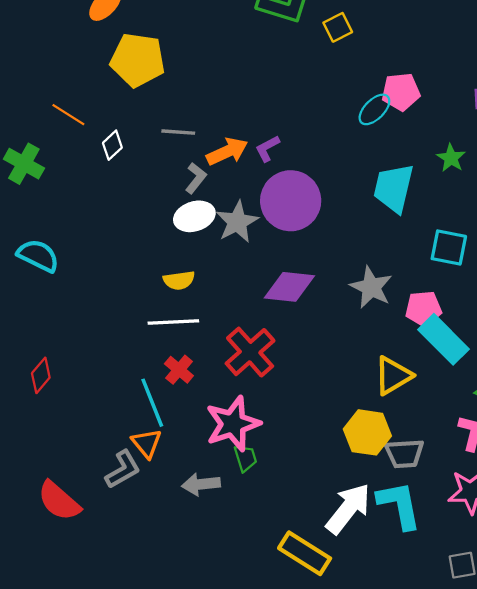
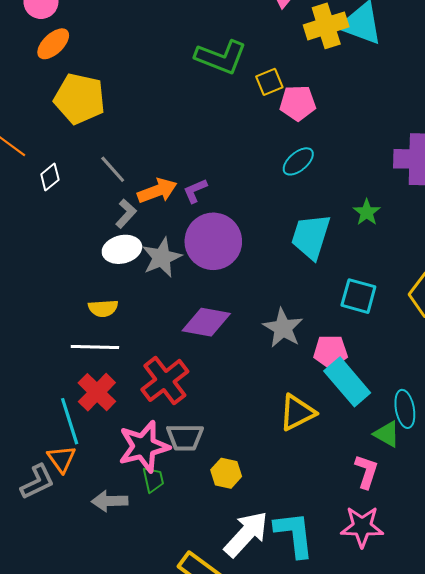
pink pentagon: (401, 92) -> (298, 103), moved
gray line: (178, 132) -> (113, 169), turned 40
red cross: (179, 370) -> (97, 392), size x1.4
yellow hexagon: (367, 432) -> (226, 473), moved, size x0.7
gray trapezoid: (404, 454) -> (185, 437), moved

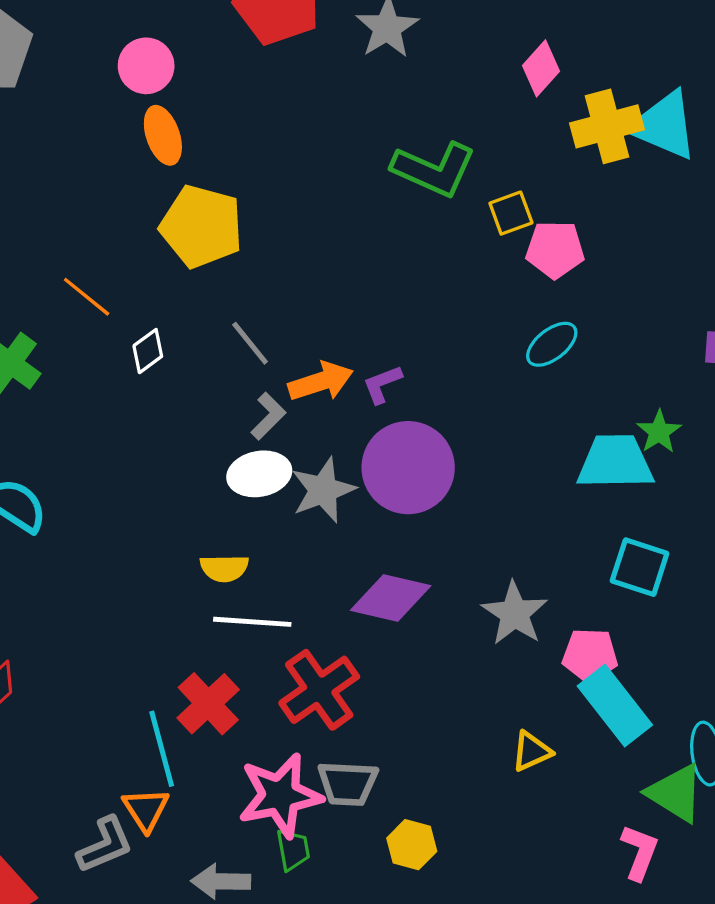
orange ellipse: (53, 44) -> (163, 135), turned -68
cyan trapezoid: (311, 237) -> (615, 462), moved, turned 69
white line: (95, 347) -> (252, 622), moved
yellow triangle: (297, 412) -> (532, 751), size x0.7
green triangle: (387, 434) -> (675, 793), size x1.4

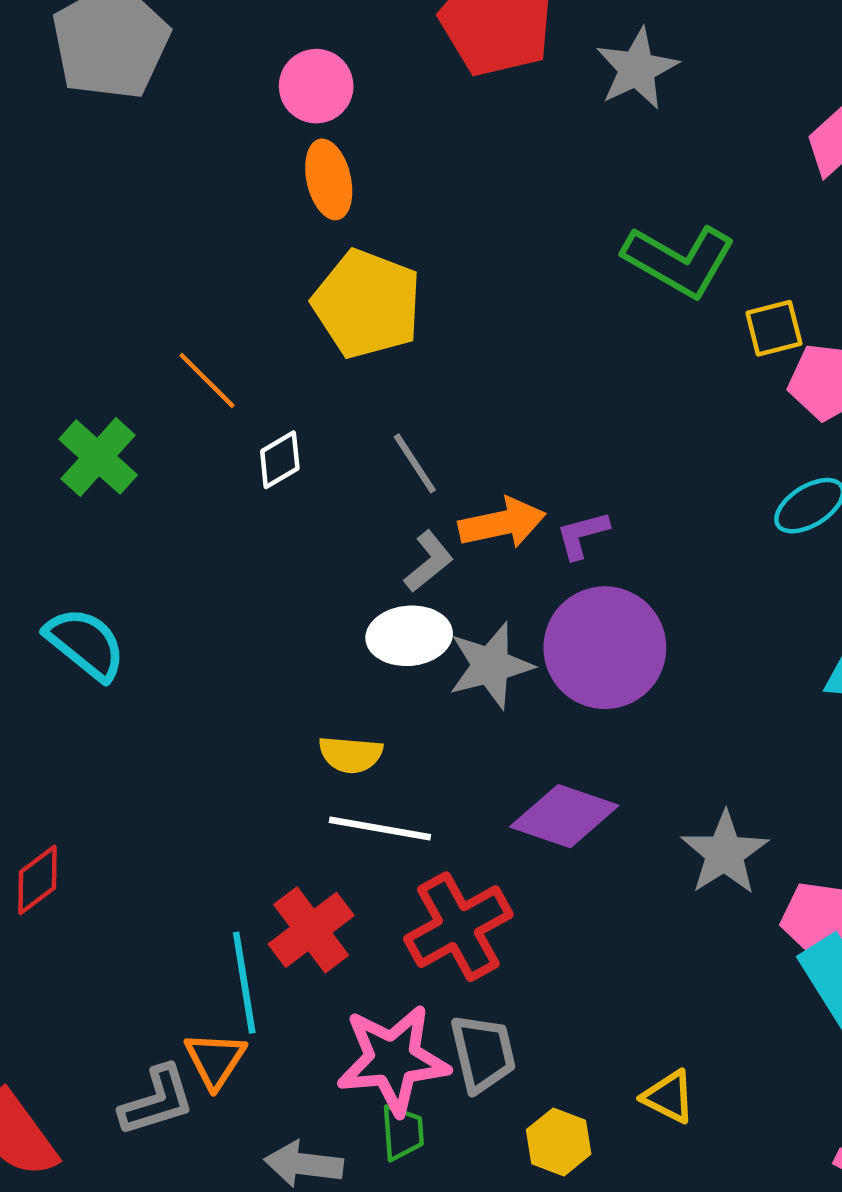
yellow triangle: (532, 751) -> (669, 1097), moved, turned 45
gray trapezoid: (348, 783) -> (483, 1053), turned -112

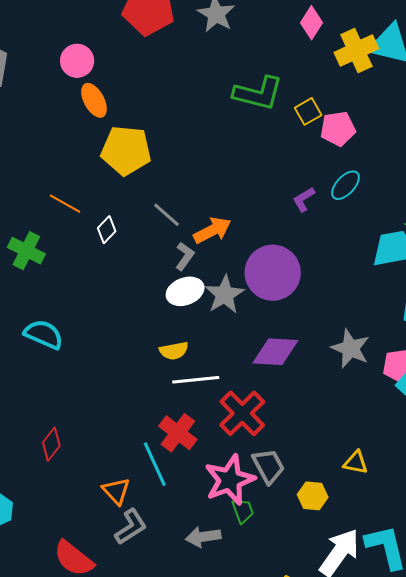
purple L-shape: (582, 535) -> (304, 199), moved
orange triangle: (215, 1060) -> (116, 491), moved

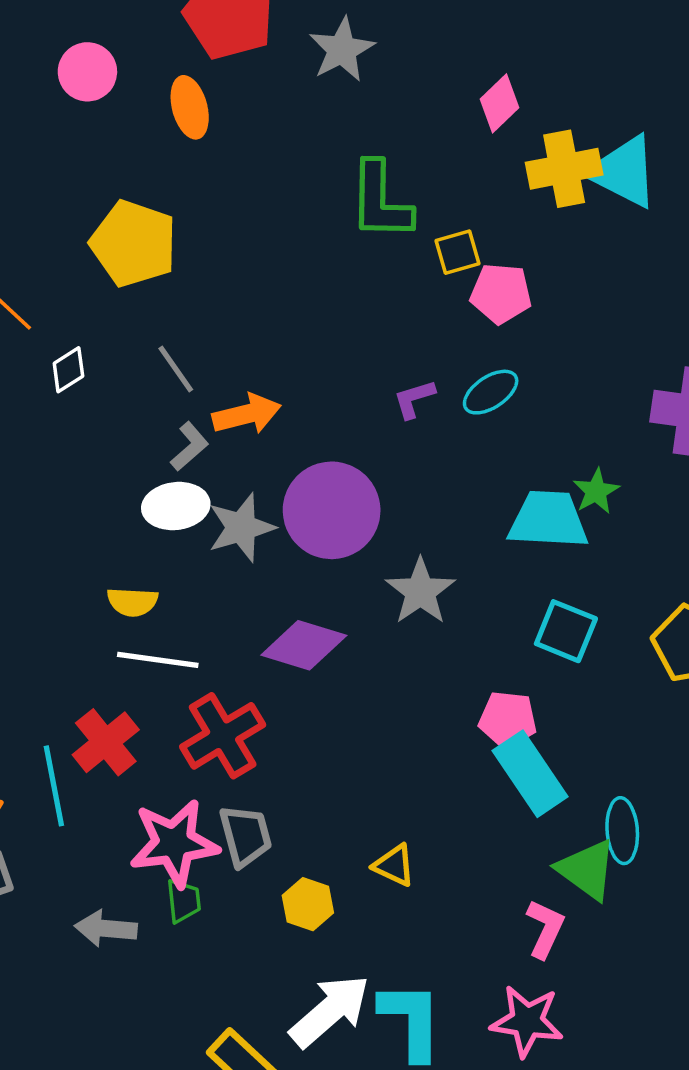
green L-shape: (258, 93) -> (380, 201), turned 63
orange ellipse: (94, 100) -> (190, 107), moved
gray star: (350, 348) -> (420, 591), moved

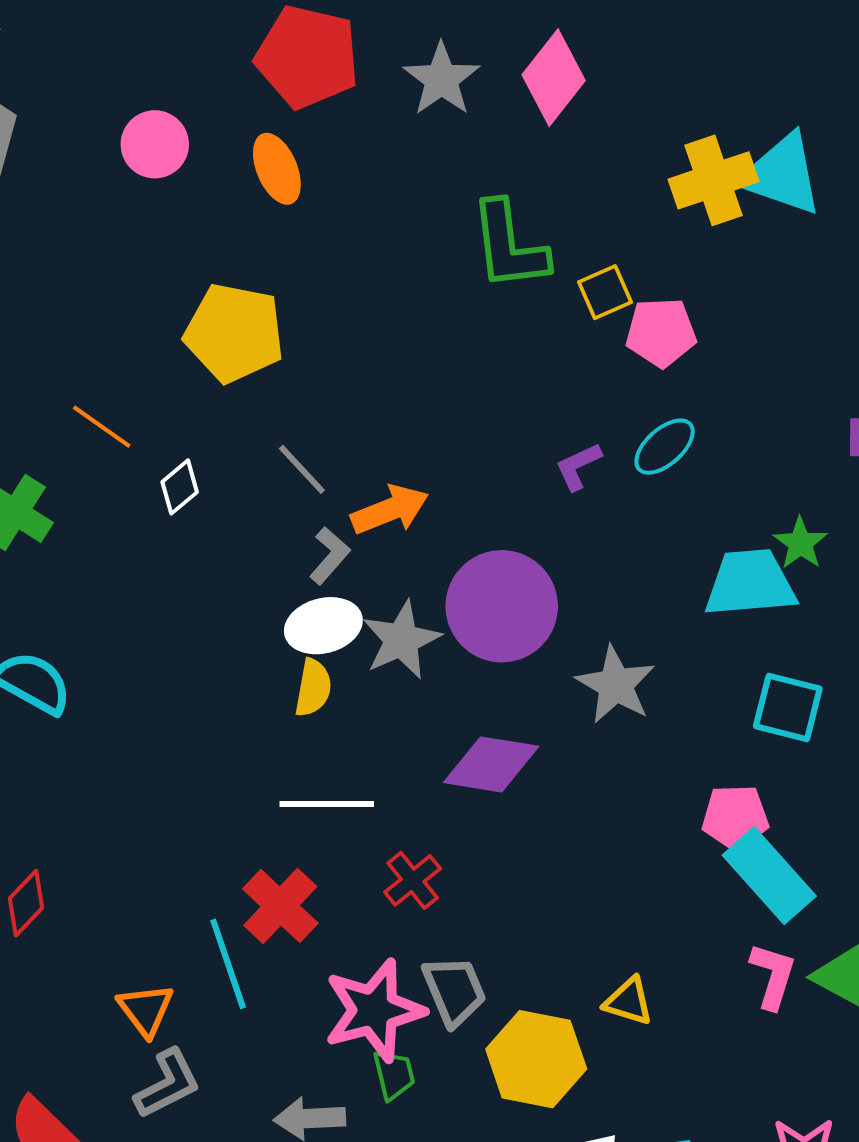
pink diamond: (499, 103) -> (554, 78), moved, size x1.4
yellow semicircle: (132, 602) -> (313, 688), moved, turned -75
red cross: (223, 736) -> (413, 880), size x0.6
yellow hexagon: (308, 904) -> (536, 1059), size x1.6
pink L-shape: (545, 929) -> (773, 976), moved

